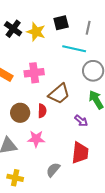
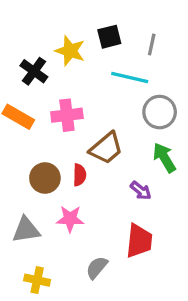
black cross: (13, 29) -> (34, 71), moved

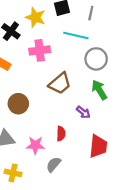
pink cross: (67, 115) -> (40, 50), moved
red semicircle: (79, 175) -> (61, 134), moved
pink star: (70, 219) -> (35, 145), moved
red trapezoid: (139, 241) -> (98, 146), moved

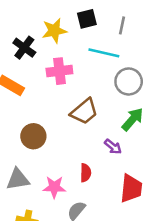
yellow star: (35, 17) -> (54, 31), turned -30
green arrow: (99, 90) -> (132, 119), turned 72

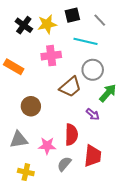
gray line: (122, 25) -> (100, 20), turned -56
black cross: (24, 48) -> (24, 25), moved
gray circle: (129, 81) -> (93, 70), moved
red semicircle: (86, 173) -> (71, 135), size x1.5
red trapezoid: (131, 188) -> (93, 156), moved

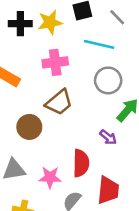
black cross: (24, 25) -> (20, 24), turned -36
brown trapezoid: (70, 87) -> (59, 102), moved

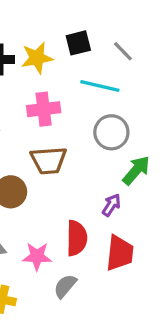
brown trapezoid: (59, 102) -> (49, 160), turned 36
purple arrow: (108, 137) -> (111, 205), turned -96
red trapezoid: (108, 190) -> (120, 253), moved

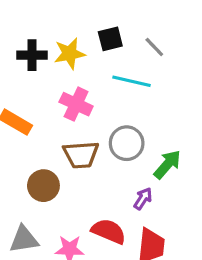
pink cross: (44, 109) -> (76, 104), turned 32
gray circle: (111, 132) -> (127, 143), moved
red semicircle: (77, 238) -> (109, 231), turned -68

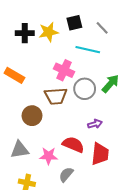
pink cross: (76, 104) -> (64, 70), moved
green arrow: (167, 164) -> (110, 84), moved
purple arrow: (143, 199) -> (95, 124), turned 40

